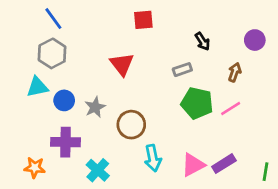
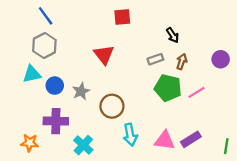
purple circle: (255, 40) -> (221, 59), moved
brown arrow: (235, 72) -> (182, 62), moved
pink triangle: (193, 165) -> (165, 140), turned 35

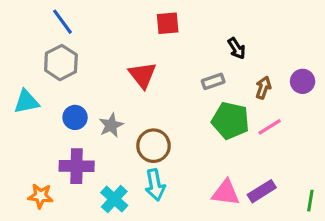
brown arrow: (182, 62) -> (263, 88), moved
cyan triangle: (32, 74) -> (26, 102), moved
cyan arrow: (130, 135) -> (155, 185), moved

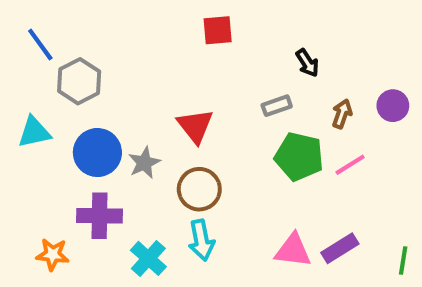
blue line: (62, 22) -> (40, 45), moved
red triangle: (142, 75) -> (195, 126), moved
blue circle: (75, 117) -> (97, 153), size x1.5

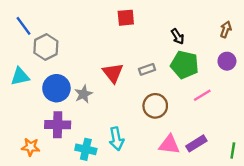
gray rectangle: (277, 106) -> (147, 69), moved
brown arrow: (342, 114) -> (226, 29), moved
green pentagon: (299, 157) -> (185, 65), moved
brown circle: (199, 189) -> (155, 106), moved
cyan cross: (148, 258) -> (86, 149), turned -30

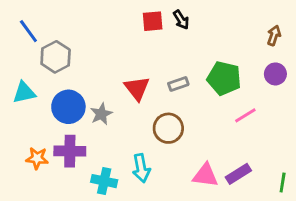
black arrow: (178, 36) -> (181, 20), moved
brown circle: (155, 106) -> (168, 128), moved
orange star: (31, 147) -> (37, 158), moved

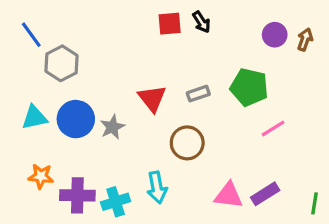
purple circle: (275, 74) -> (275, 35), moved
cyan triangle: (24, 93) -> (34, 117), moved
purple cross: (70, 151) -> (77, 195), moved
cyan cross: (104, 181) -> (116, 202), turned -30

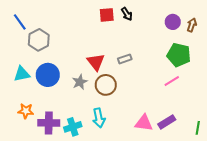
green pentagon: (249, 87) -> (179, 55), moved
gray star: (112, 127) -> (80, 82), moved
brown circle: (187, 143) -> (106, 85), moved

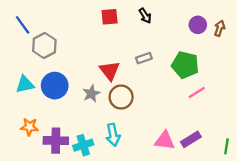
red square: (107, 15) -> (110, 17), moved
green pentagon: (179, 55) -> (185, 65), moved
gray rectangle: (125, 59) -> (144, 58), moved

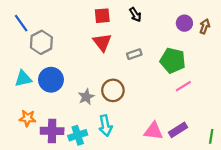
red triangle: (110, 71) -> (102, 42), moved
gray star: (91, 94) -> (86, 97), moved

